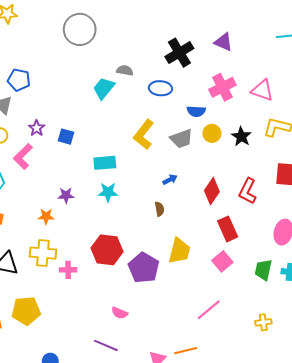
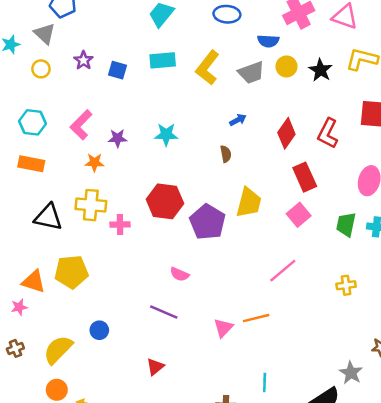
pink L-shape: (23, 156) -> (81, 125), moved
cyan rectangle: (105, 163) -> (163, 60), moved

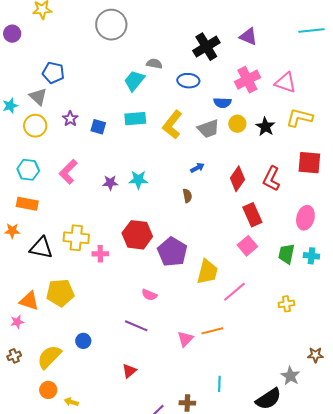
yellow circle: (41, 69) -> (35, 126), size x1.5
purple star: (118, 138) -> (110, 183), moved
orange star: (94, 162) -> (12, 231), moved
yellow trapezoid: (249, 203) -> (207, 272), moved

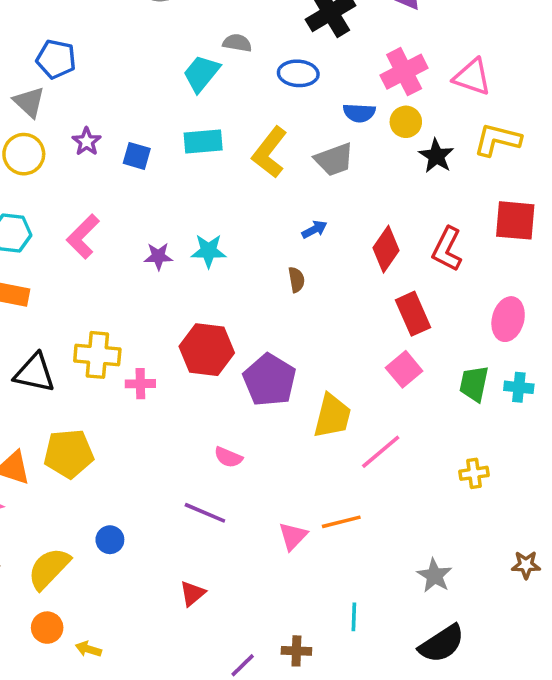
yellow circle: (237, 124) -> (406, 122), moved
gray star: (290, 376) -> (435, 576), moved

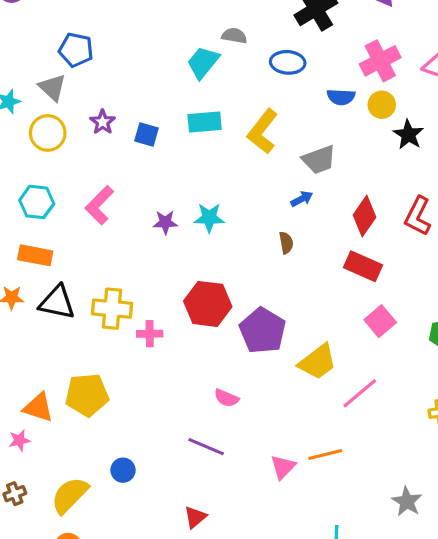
gray trapezoid: (334, 159) -> (319, 160), moved
red rectangle: (413, 314) -> (363, 266), moved, turned -42
black triangle: (35, 373) -> (57, 302), moved
yellow trapezoid: (332, 416) -> (317, 362), turned 39

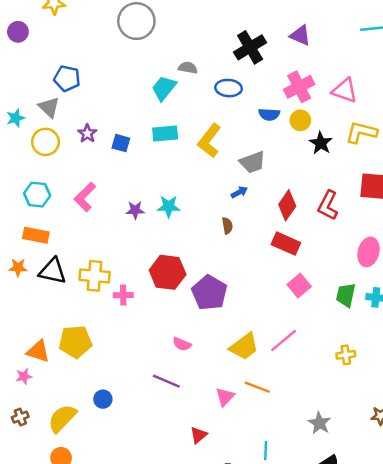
yellow trapezoid: (317, 362) -> (244, 346), moved
orange line: (325, 454) -> (257, 387), turned 35
red triangle: (195, 517) -> (199, 435), moved

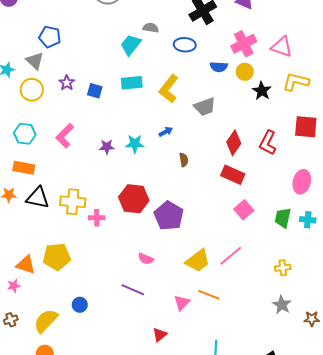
blue arrow: (239, 192) -> (166, 132), moved
gray star: (319, 423) -> (282, 305), moved

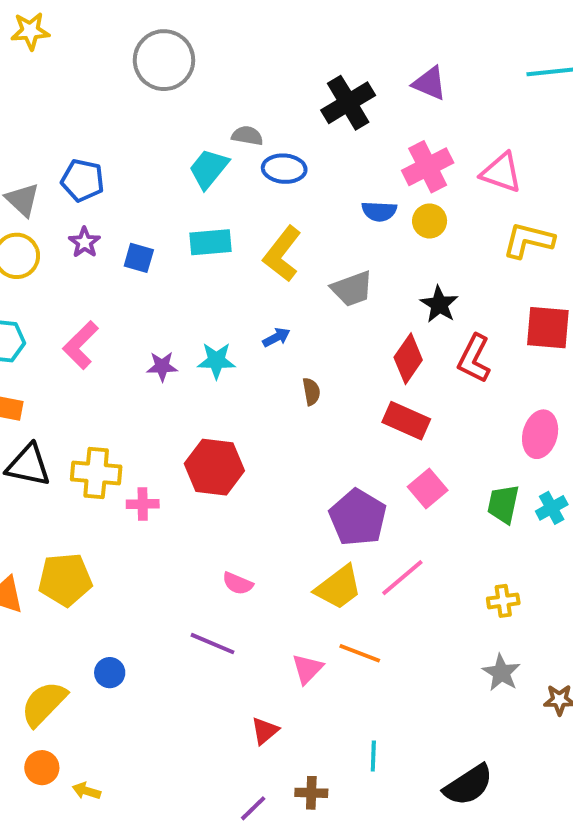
blue pentagon: (50, 37) -> (83, 180), moved
blue ellipse: (185, 45) -> (284, 169), moved
black star: (262, 91) -> (439, 304), moved
purple pentagon: (169, 216) -> (358, 518), moved
cyan cross: (308, 220) -> (552, 508), turned -35

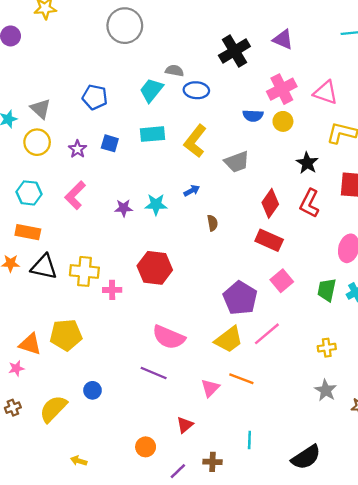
blue pentagon: (83, 180) -> (95, 97), moved
purple star: (85, 242) -> (77, 149), moved
black star: (439, 304) -> (307, 163), moved
pink semicircle: (238, 583) -> (169, 337), size x1.8
orange circle: (42, 768) -> (146, 447), moved

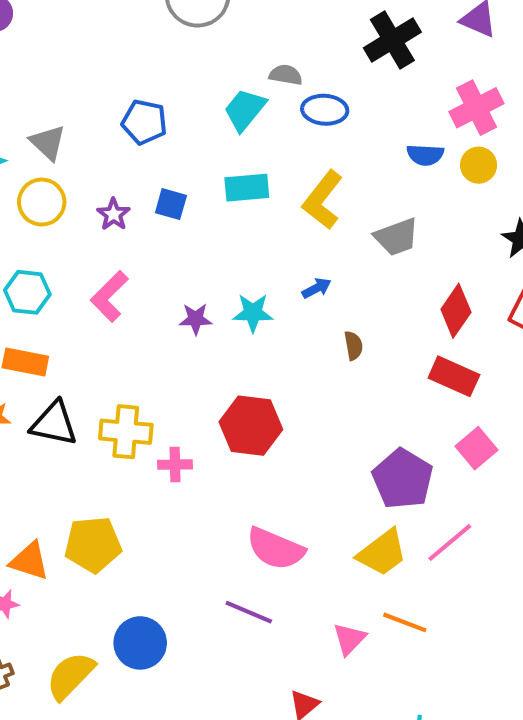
blue circle: (92, 390) -> (140, 643), size x1.6

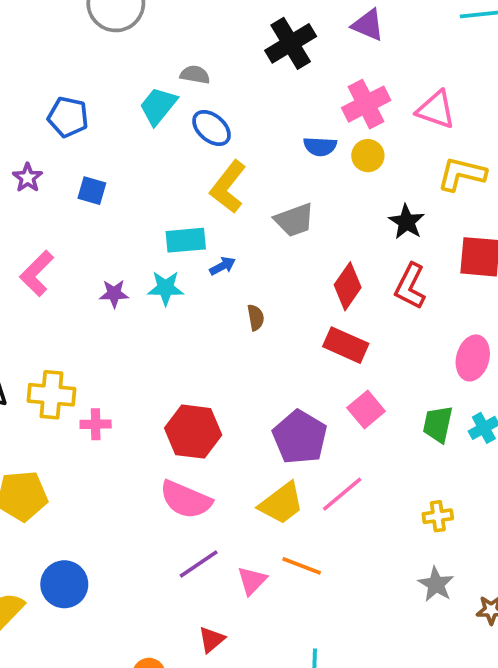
blue ellipse: (325, 110) -> (212, 128), moved, turned 36
cyan rectangle: (247, 188) -> (186, 240), moved
purple star: (113, 214) -> (28, 178), moved
red hexagon: (251, 426) -> (193, 432), moved
purple line: (249, 612) -> (199, 564), moved, turned -57

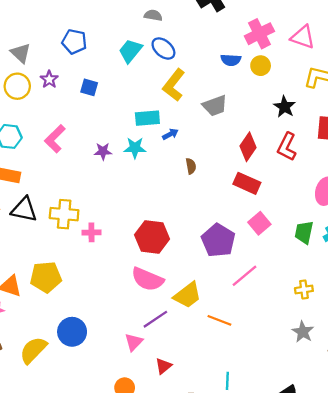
cyan trapezoid: (158, 106) -> (130, 51), moved
yellow trapezoid: (281, 503) -> (187, 295), moved
pink triangle: (252, 581) -> (134, 342), moved

